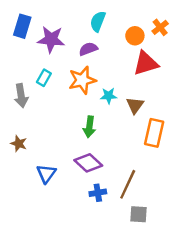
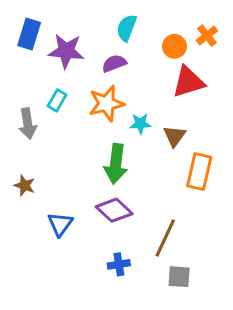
green arrow: (89, 127) -> (116, 164), size x1.4
blue cross: (98, 193) -> (119, 264), moved

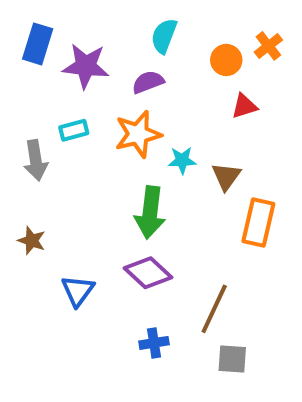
red triangle: (188, 82) -> (244, 106), size x0.6
cyan rectangle: (57, 100) -> (74, 130), turned 45

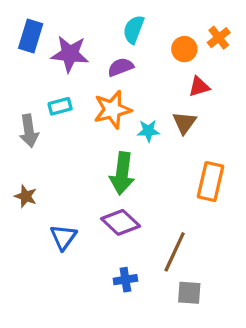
brown triangle: (226, 176) -> (184, 123), moved

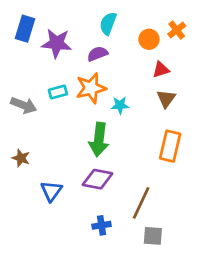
cyan rectangle: (60, 106) -> (58, 92), moved
brown triangle: (184, 123) -> (166, 99), moved
gray arrow: (29, 131) -> (24, 105), turned -60
purple diamond: (121, 222) -> (98, 179), turned -32

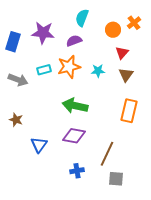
blue rectangle: (25, 29) -> (13, 42), moved
red triangle: (161, 70) -> (122, 53), turned -32
cyan star: (120, 105) -> (98, 71), moved
green arrow: (99, 140) -> (75, 106), turned 95

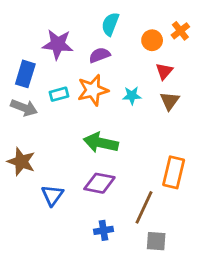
blue rectangle: (13, 42) -> (25, 74), moved
orange rectangle: (129, 111) -> (174, 172), moved
brown star: (16, 120) -> (21, 162), size x1.5

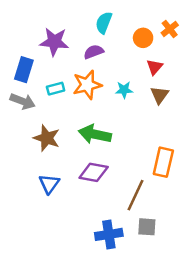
brown star: (21, 162) -> (47, 138), moved
blue cross: (104, 230) -> (109, 234), moved, size x1.5

